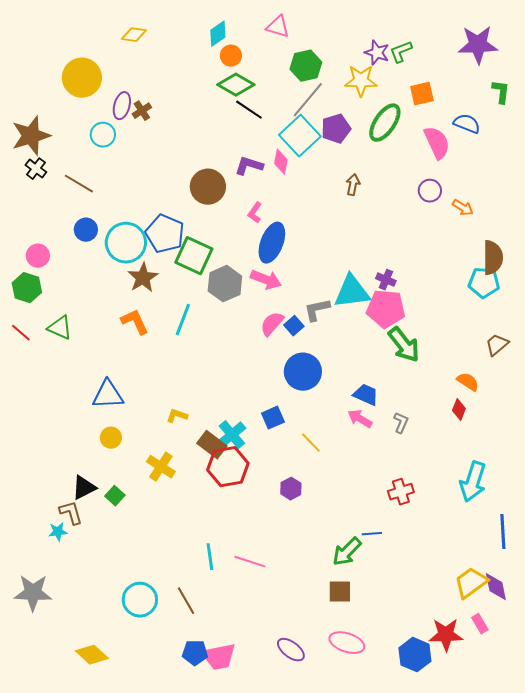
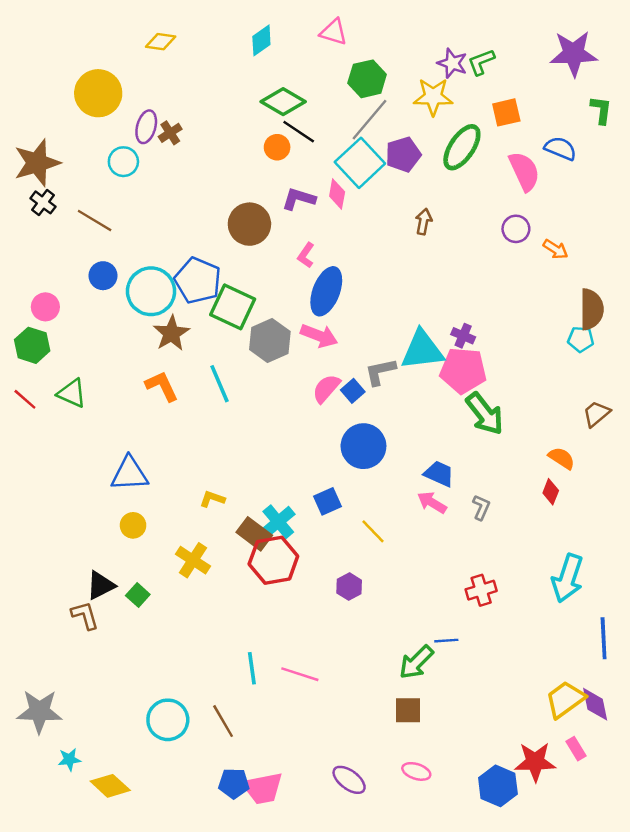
orange circle: (231, 56) -> (277, 147), moved
cyan pentagon: (484, 283) -> (581, 339), size x0.7
cyan line: (183, 320) -> (219, 384), turned -44
cyan star: (58, 532) -> (69, 759), moved
pink ellipse: (347, 643) -> (416, 771), size x0.7

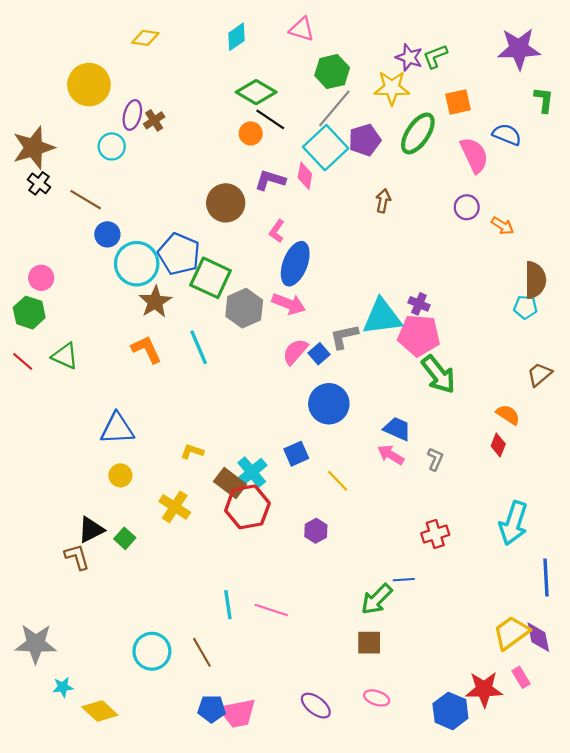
blue circle: (103, 276) -> (107, 234), moved

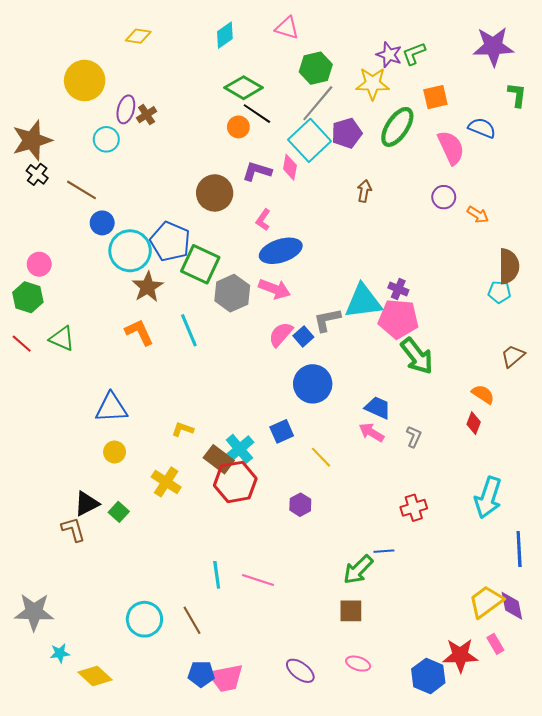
blue ellipse: (295, 264) -> (281, 251), turned 51

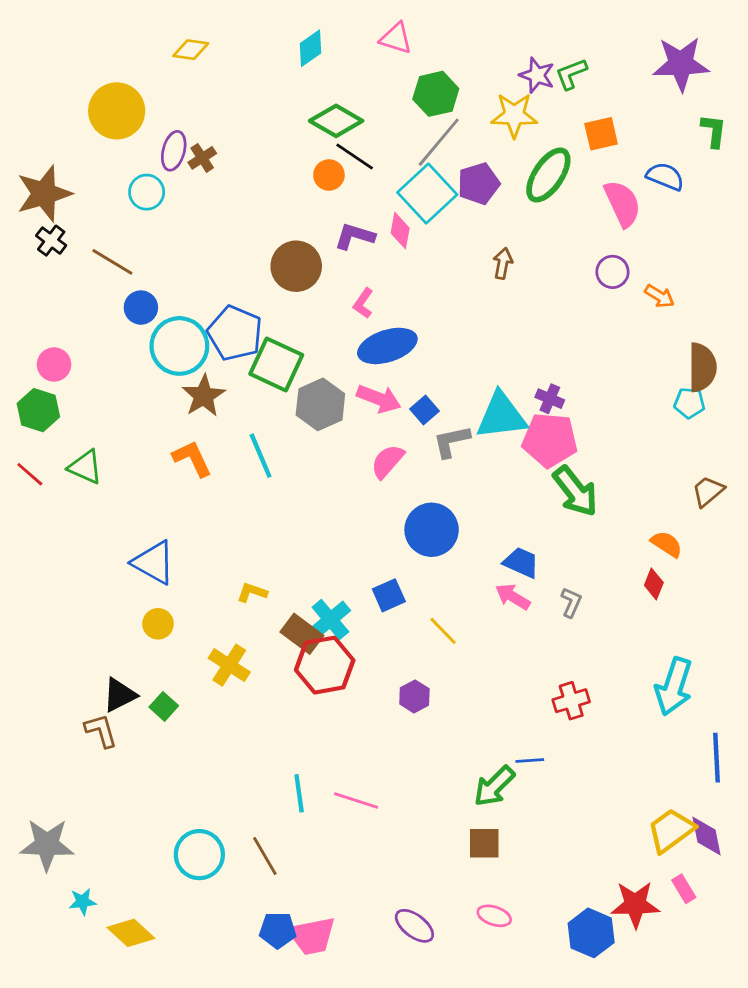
blue square: (303, 336) -> (424, 410), moved
blue triangle: (111, 408) -> (154, 563), turned 32

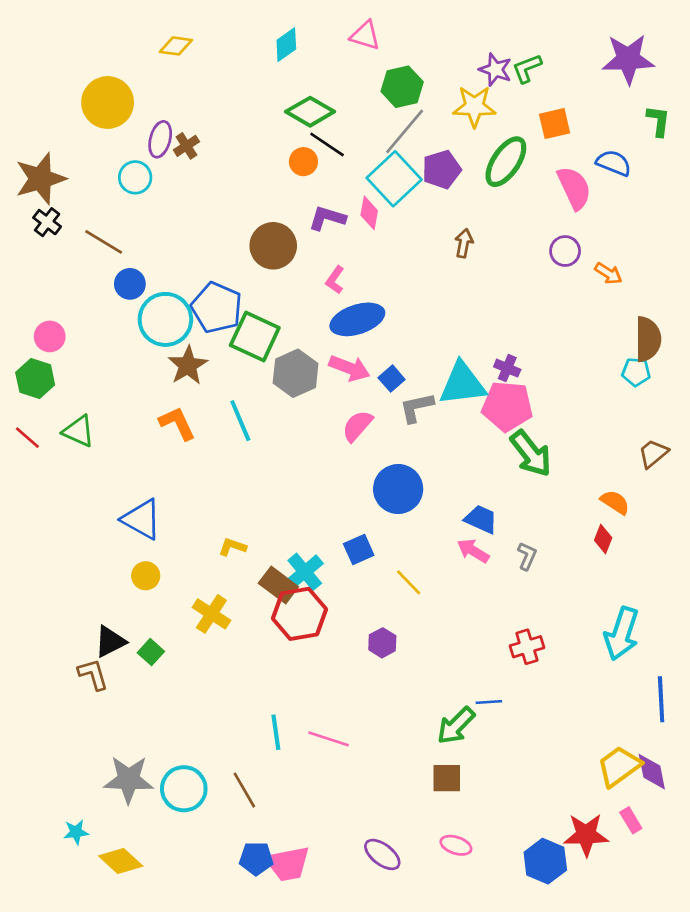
gray star: (47, 845) -> (129, 780), moved

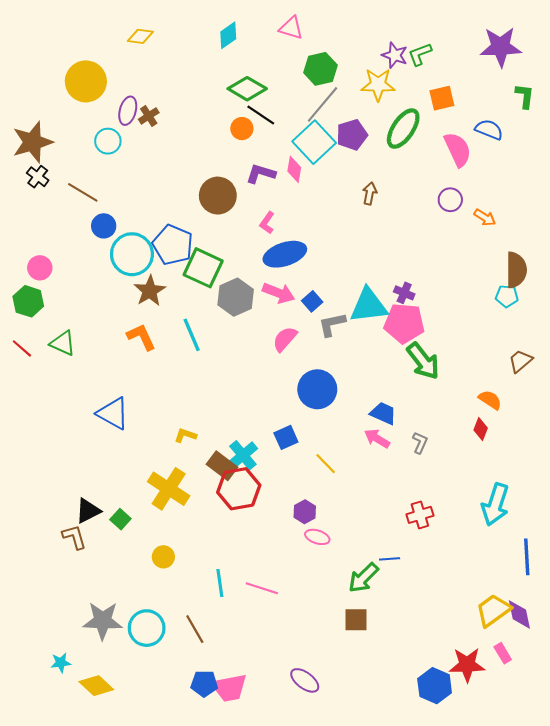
yellow circle: (146, 576) -> (163, 557), moved
yellow cross: (211, 614) -> (169, 489), size x1.4
pink ellipse: (456, 845) -> (317, 537), moved

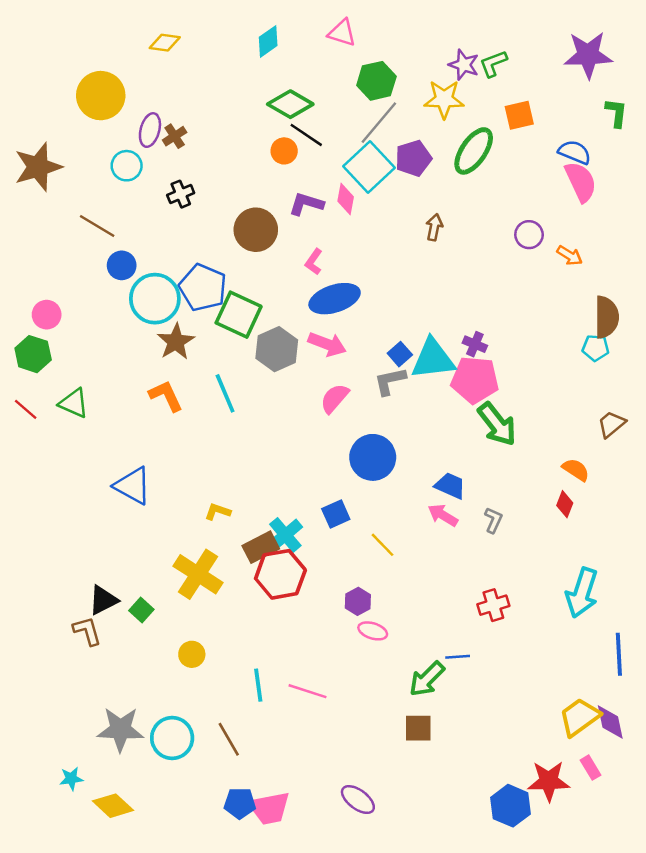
pink semicircle: (458, 149) -> (581, 182), moved
black cross: (38, 177) -> (181, 194), moved, turned 30
blue square: (312, 301) -> (400, 354), moved
brown rectangle: (222, 466) -> (261, 547), turned -64

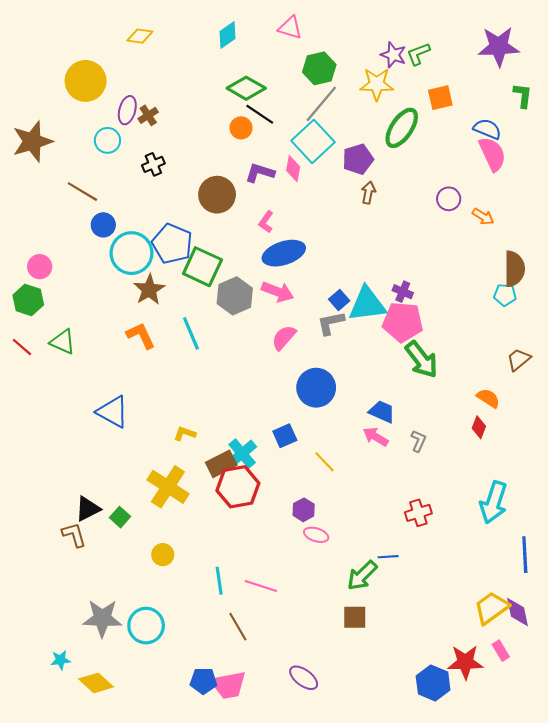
purple pentagon: (413, 158) -> (358, 159), moved
brown line: (229, 739) -> (238, 627), moved

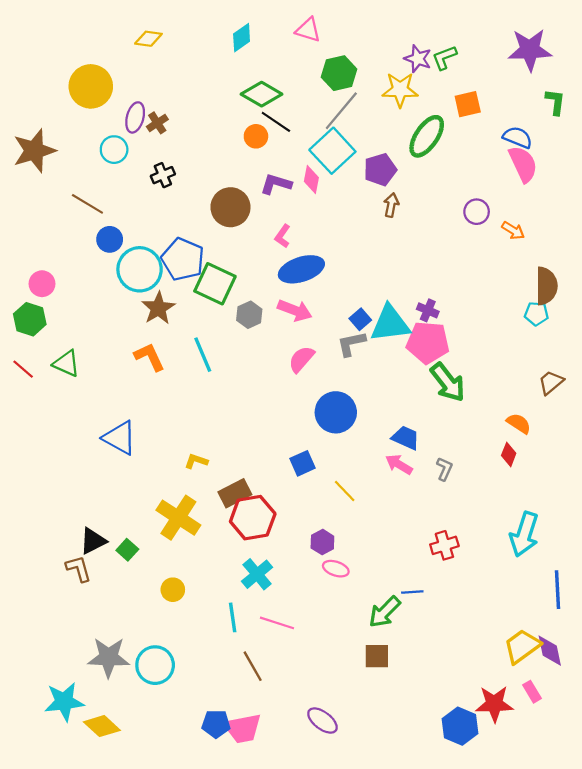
gray hexagon: (235, 296) -> (249, 315), size x0.7
cyan cross: (242, 453) -> (257, 574), moved
cyan star: (61, 660) -> (64, 702), size x1.8

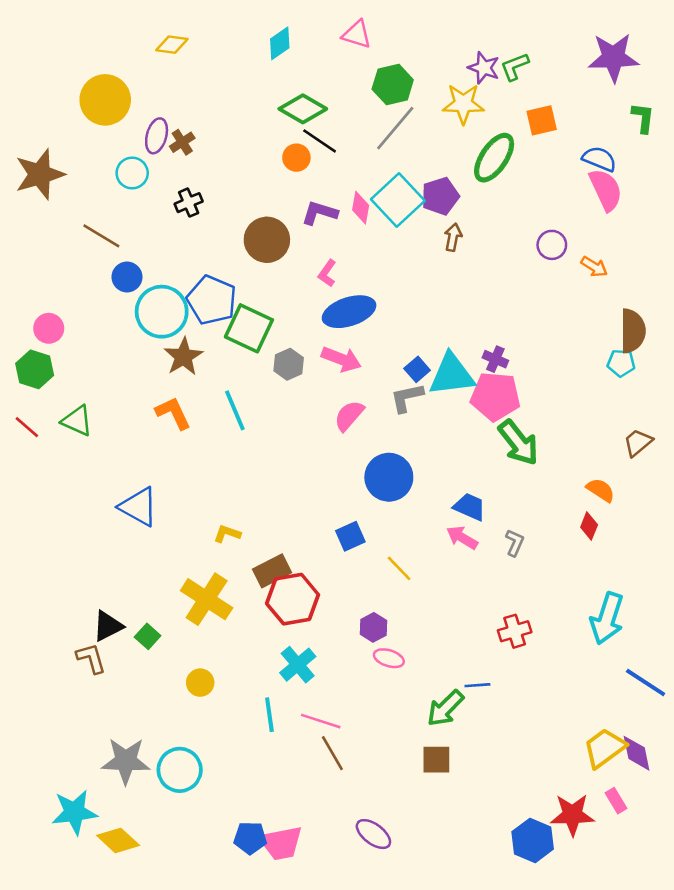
cyan square: (332, 151) -> (398, 200), moved
blue line: (557, 590) -> (646, 683), turned -54
brown line: (253, 666) -> (332, 753), moved

